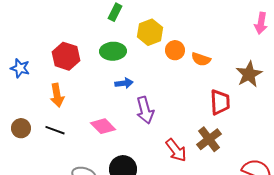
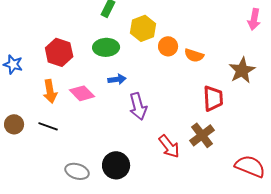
pink diamond: (103, 126) -> (82, 93), moved

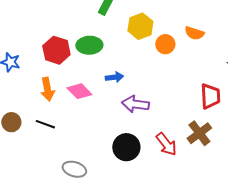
green ellipse: (106, 47) -> (89, 45), moved
orange semicircle: (194, 55) -> (194, 33), moved
purple arrow: (138, 106) -> (135, 104), turned 112
black circle: (116, 165) -> (126, 147), moved

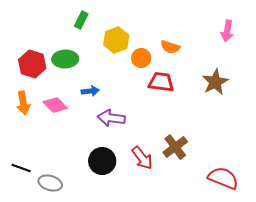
red trapezoid: (210, 96) -> (161, 82), moved, turned -80
black line: (45, 124) -> (21, 168), moved

